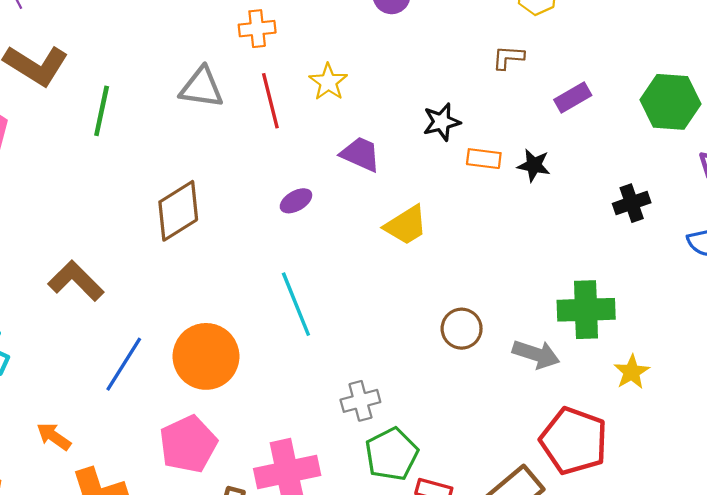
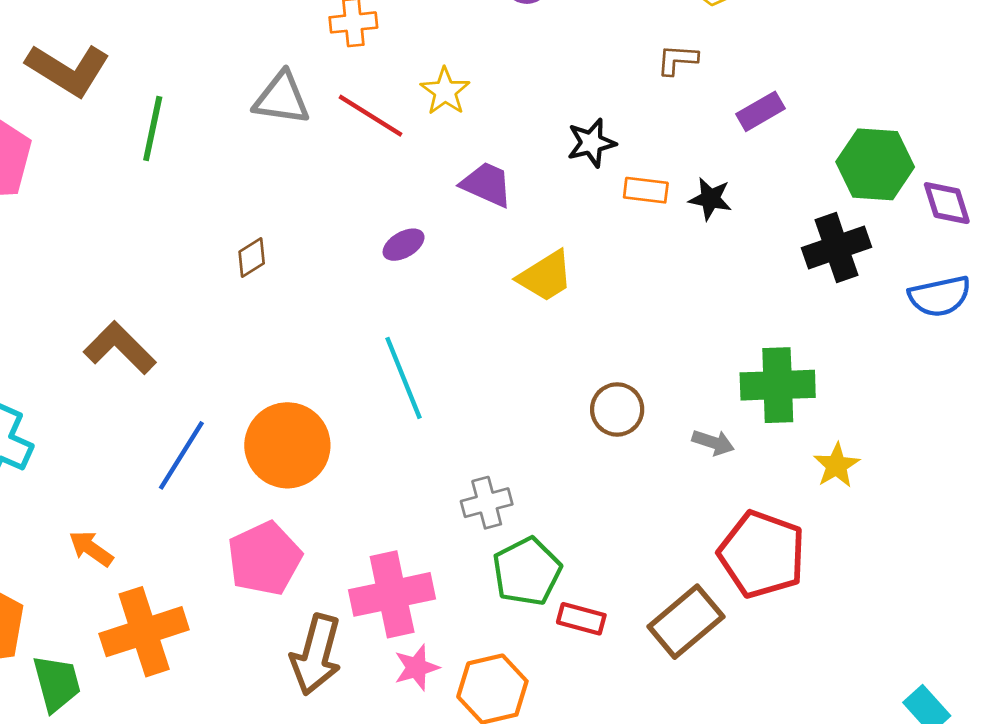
red line: (270, 101) -> (371, 116), turned -44
green hexagon: (670, 102) -> (875, 164), moved
black cross: (632, 203) -> (836, 247), size x1.4
brown diamond: (178, 211) -> (252, 258), size x0.5
gray arrow: (536, 354) -> (713, 442), size x0.7

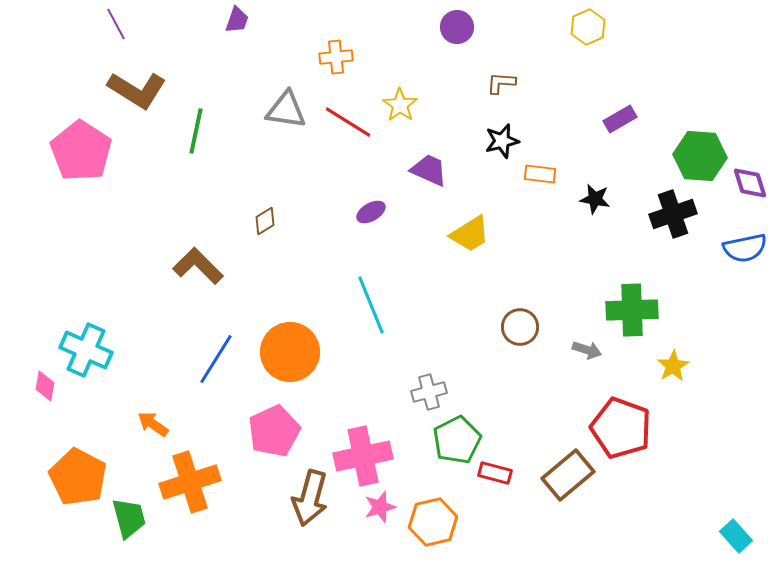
brown L-shape: (677, 60) -> (501, 83), moved
black star: (710, 199) -> (595, 199), moved
brown L-shape: (120, 348) -> (198, 266), moved

